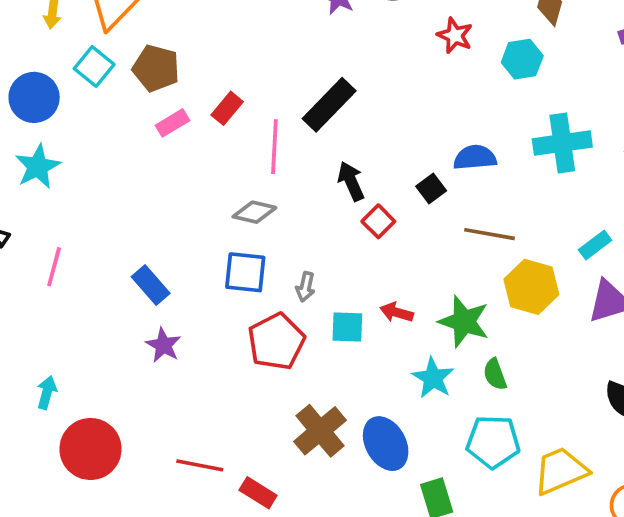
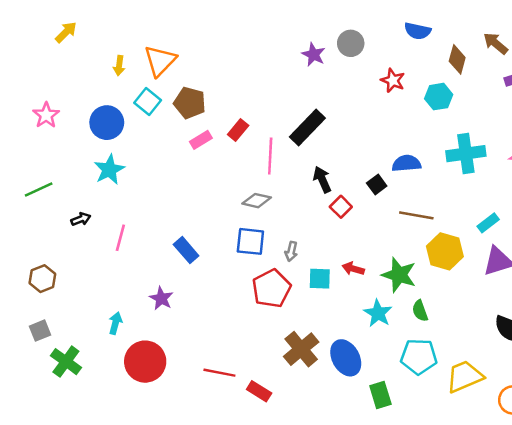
purple star: (163, 345) -> (161, 298), moved

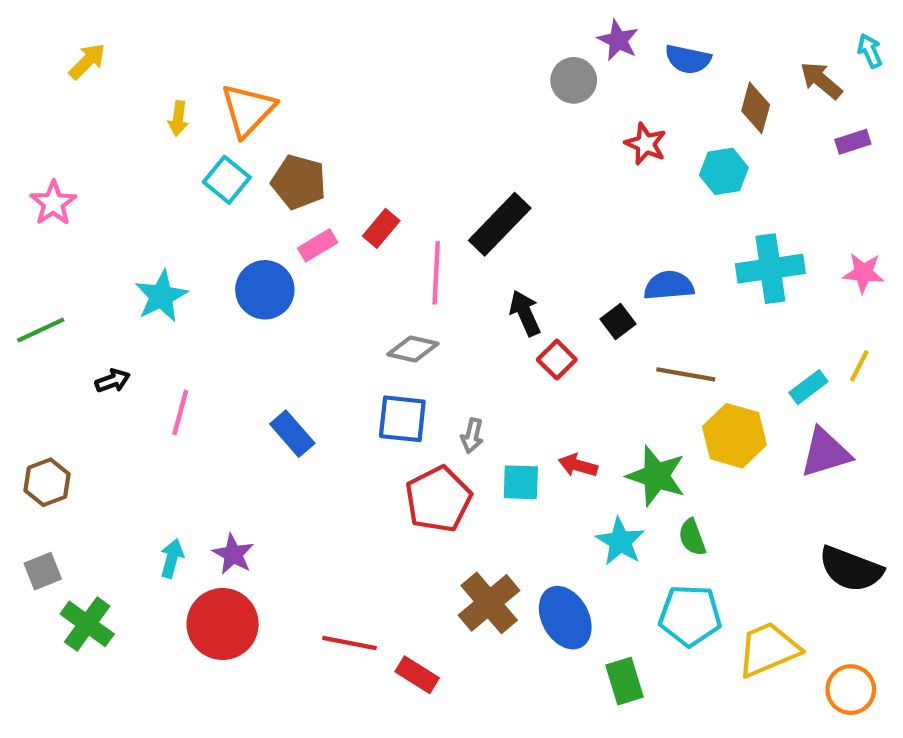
purple star: (314, 54) -> (618, 40), moved
blue circle: (107, 123) -> (265, 290), moved
purple star: (161, 298) -> (233, 554), moved

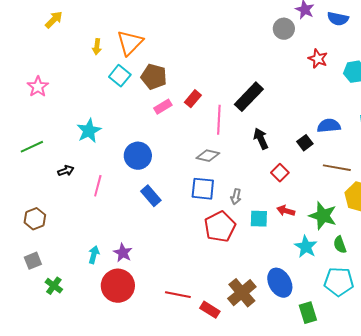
blue circle: (265, 290) -> (138, 156), moved
red square: (557, 360) -> (280, 173), moved
brown cross: (489, 603) -> (242, 293), moved
green cross: (87, 624) -> (54, 286), size x0.7

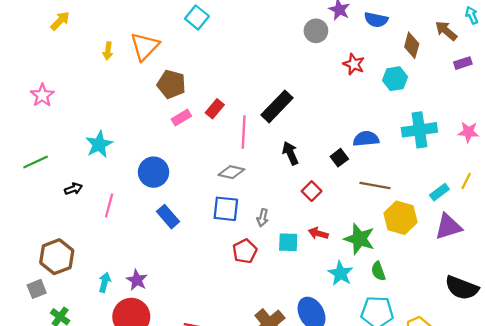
cyan square: (120, 76) -> (197, 17), moved
brown hexagon: (35, 219) -> (57, 257), moved, size x1.4
red pentagon: (220, 227) -> (245, 251), size x0.7

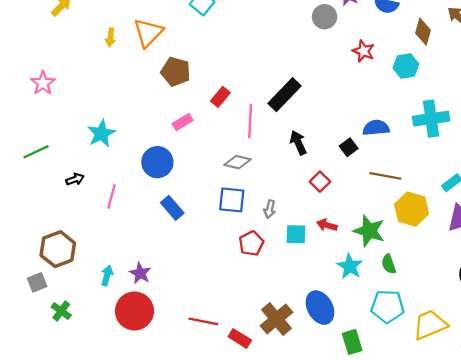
pink rectangle: (181, 118) -> (183, 122), moved

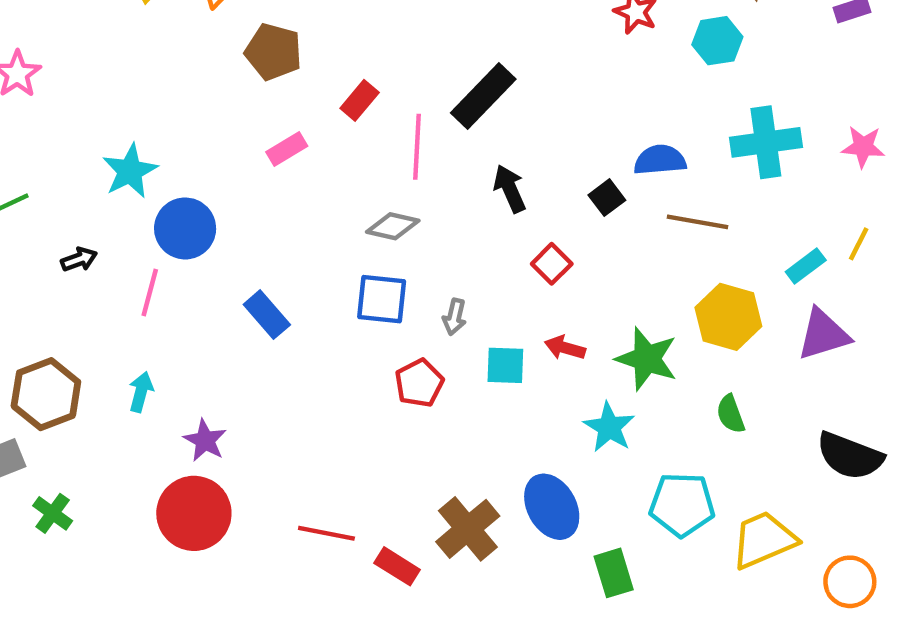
blue circle: (157, 162) -> (185, 228), moved
brown line: (385, 176) -> (697, 222), moved
green semicircle: (389, 264) -> (731, 414), moved
cyan arrow: (107, 275) -> (141, 392), moved

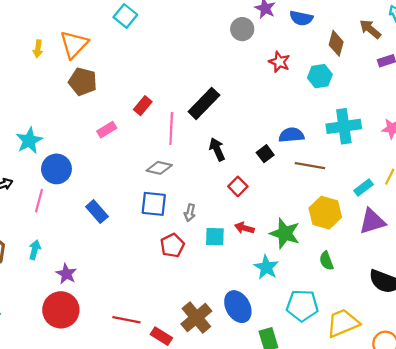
brown pentagon: (273, 52) -> (83, 82), moved

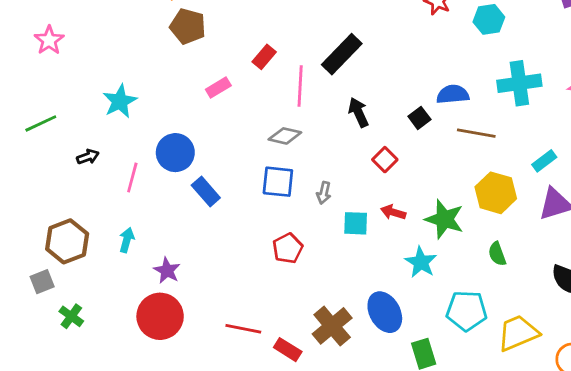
blue circle: (56, 169) -> (175, 153), moved
red pentagon: (172, 245) -> (288, 248), moved

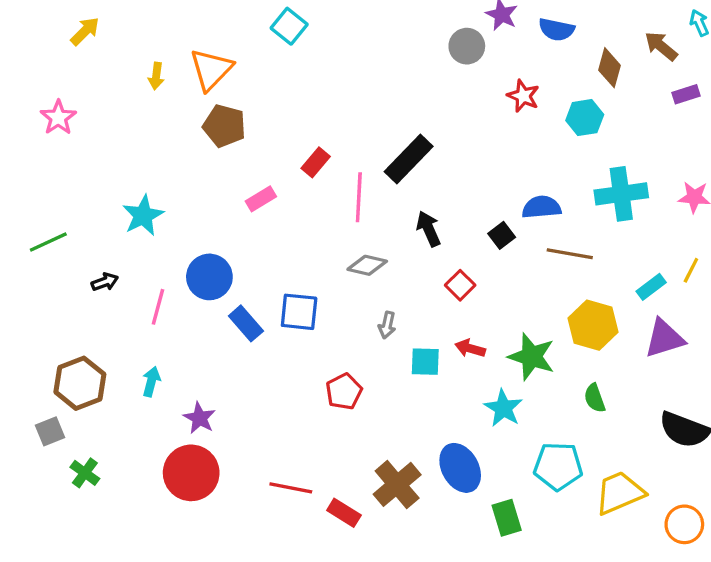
pink star: (49, 40) -> (58, 118), moved
gray diamond: (285, 136) -> (367, 265), moved
blue square: (278, 182) -> (299, 312), moved

